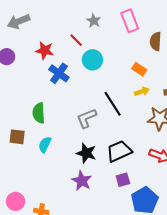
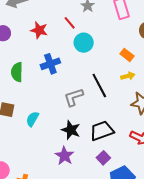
blue cross: (59, 73) -> (50, 64), moved, turned 30
green semicircle: (39, 113) -> (17, 72), moved
purple square: (123, 180) -> (103, 158), turned -32

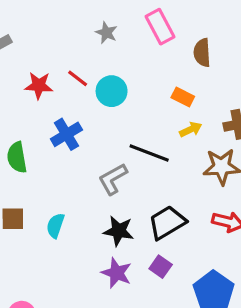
red line: (70, 23) -> (78, 78), moved
black line: (99, 86) -> (149, 153), turned -30
purple square: (103, 158) -> (161, 267), moved

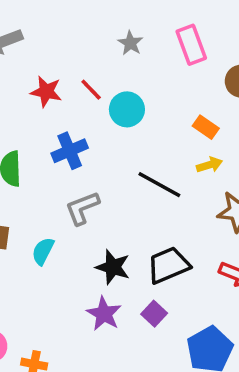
gray L-shape: (113, 179) -> (82, 208), moved

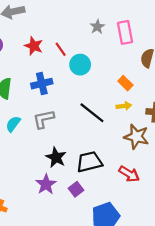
gray star: (130, 43) -> (97, 27), moved
cyan semicircle: (43, 251) -> (13, 124), moved

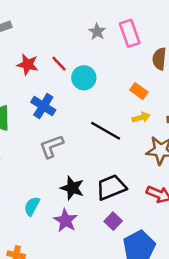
blue cross: (42, 84) -> (43, 106), turned -36
cyan semicircle: (13, 124) -> (32, 206), moved
purple square: (76, 189) -> (113, 221), moved

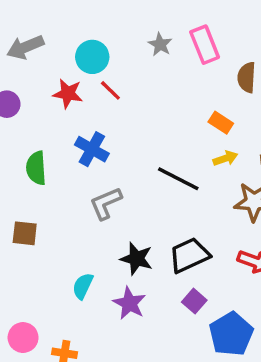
cyan circle: (84, 78) -> (92, 57), moved

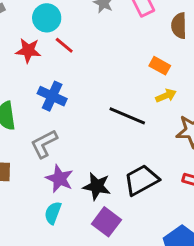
gray L-shape: (106, 203) -> (44, 144), moved
purple square: (194, 301) -> (106, 222), moved, size x1.4
purple star: (129, 303) -> (59, 179), moved

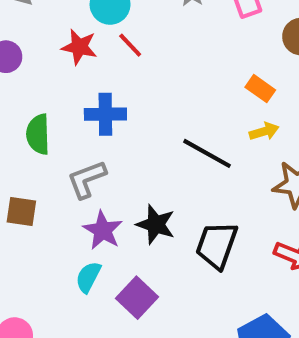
blue cross: (52, 96) -> (105, 114), turned -32
black trapezoid: (141, 180) -> (217, 245), turned -48
black star: (97, 186) -> (156, 224), moved
purple square: (106, 222) -> (137, 298), moved

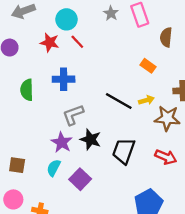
yellow arrow: (264, 131) -> (146, 100), moved
gray L-shape: (87, 179) -> (73, 115), moved
brown square: (21, 212) -> (17, 165), moved

